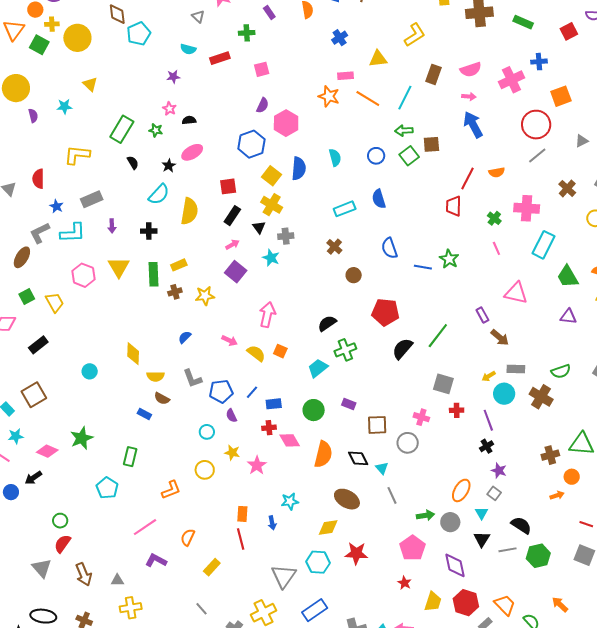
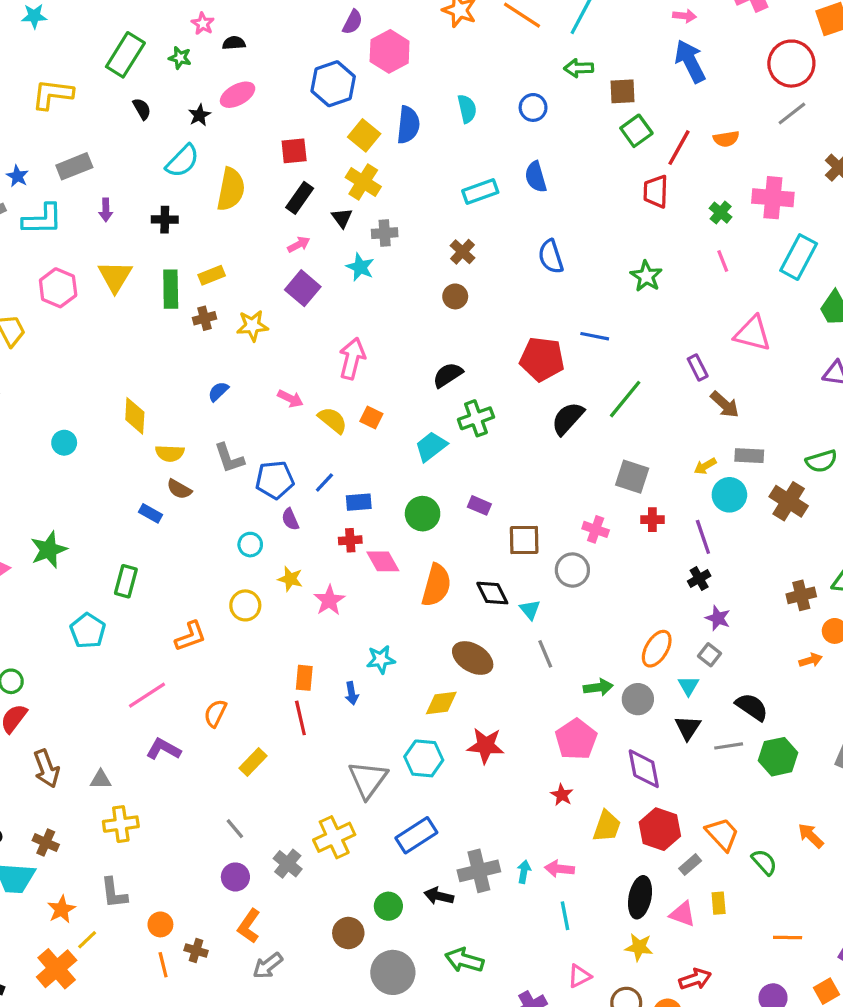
green square: (409, 156) -> (636, 131), moved
blue line: (423, 267) -> (595, 336), moved
brown circle: (354, 275) -> (455, 296), moved

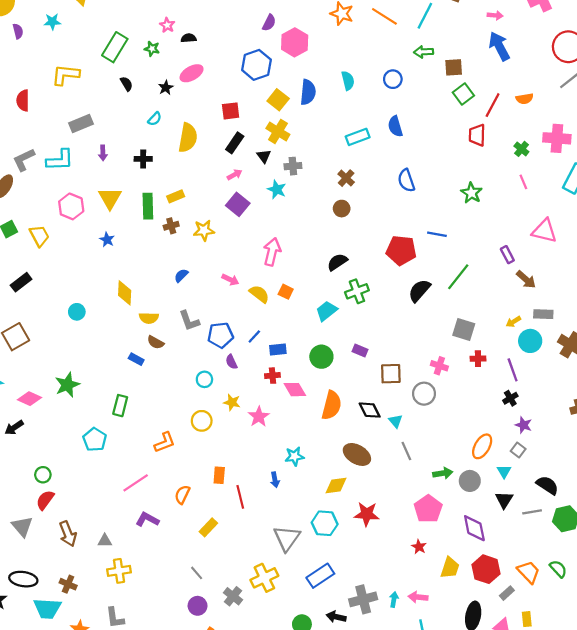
cyan semicircle: (182, 161) -> (155, 119), size x0.6
blue star: (17, 176) -> (107, 240), moved
orange rectangle: (304, 678) -> (219, 475), moved
green semicircle: (764, 862) -> (558, 569), moved

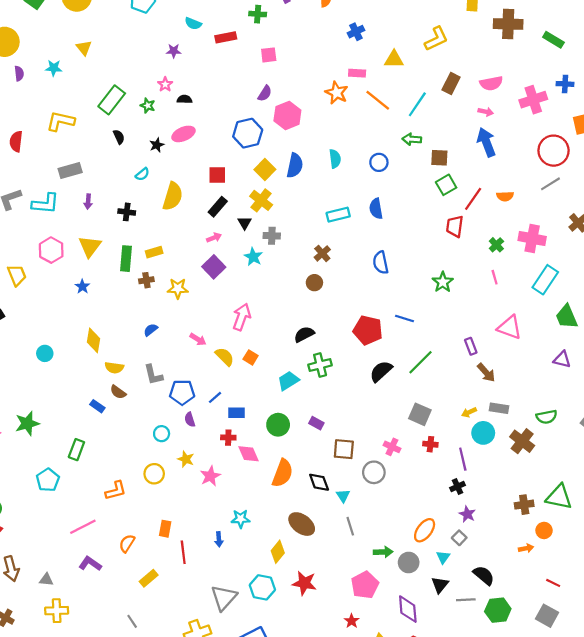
yellow diamond: (336, 485) -> (278, 552), turned -50

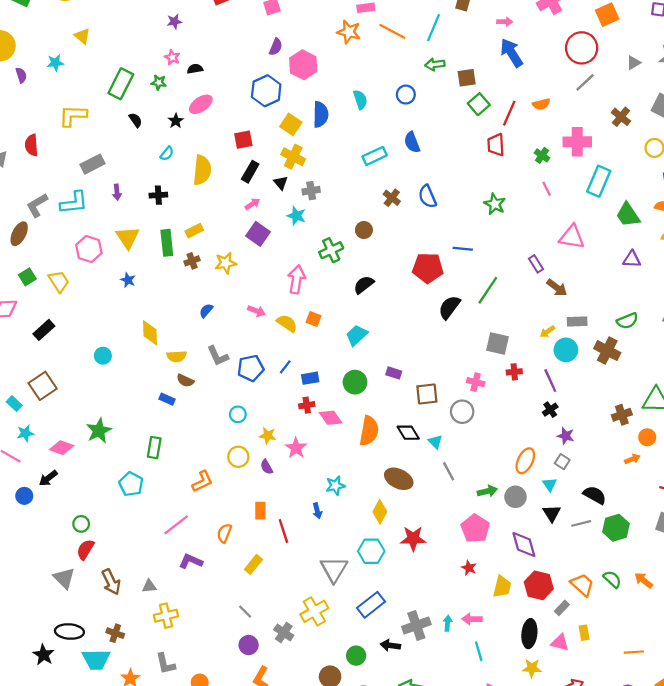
brown cross: (322, 253) -> (392, 198), moved
green cross: (320, 365) -> (331, 250), moved
purple semicircle: (190, 420) -> (267, 467), moved

